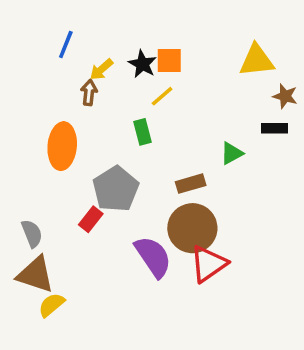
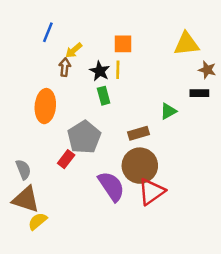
black star: (142, 64) -> (100, 71), moved
yellow line: (162, 96) -> (118, 70), turned -48

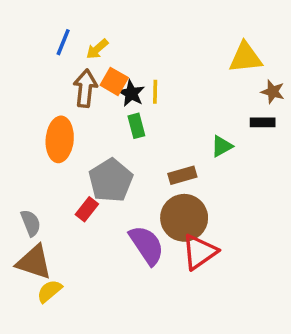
orange square: (123, 44) -> (114, 81), moved, turned 30
yellow arrow: (74, 50) -> (97, 49), moved
brown arrow: (65, 67) -> (85, 88), size x1.5

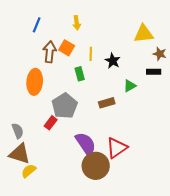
yellow arrow: (97, 49) -> (77, 23), moved, turned -56
black star: (131, 93) -> (113, 61), moved
brown circle: (184, 218) -> (96, 166), moved

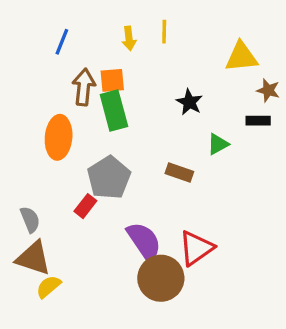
orange square: (67, 48) -> (112, 80), turned -35
yellow line: (91, 54) -> (164, 32), moved
green rectangle: (80, 74) -> (114, 111), moved, size x1.6
brown rectangle: (107, 103) -> (179, 173), turned 35

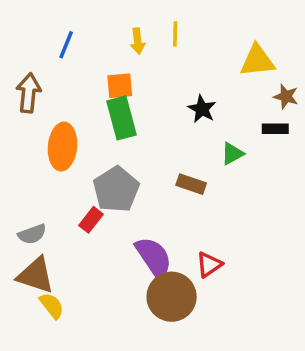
brown arrow: (84, 87) -> (29, 93), moved
gray semicircle: (30, 220) -> (32, 234), turned 92
red triangle: (196, 248) -> (209, 265), size x0.7
yellow semicircle: (48, 287) -> (52, 306), turned 92

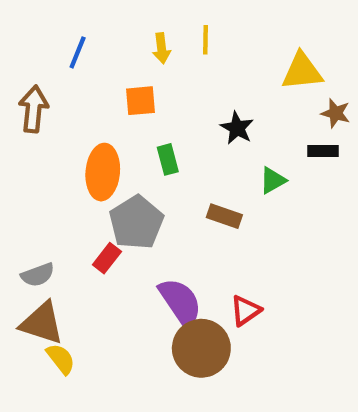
green rectangle: (121, 118) -> (168, 159), moved, size x0.6
orange ellipse: (63, 147) -> (103, 172), moved

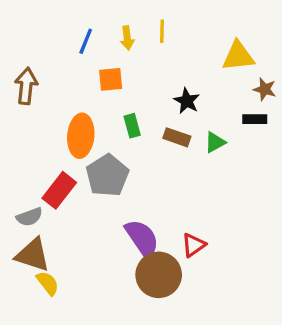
blue line: (78, 52) -> (86, 41), moved
brown rectangle: (224, 216) -> (177, 137), moved
red rectangle: (107, 258) -> (59, 190), moved, size x1.5

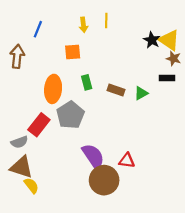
blue line: (86, 41) -> (38, 29), moved
yellow triangle: (238, 56) -> (169, 40), moved, turned 40
black star: (187, 101) -> (152, 40), moved
red triangle: (193, 245) -> (127, 161), turned 42

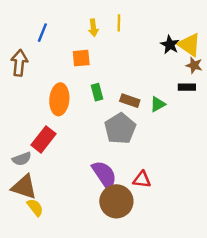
gray pentagon: (70, 115) -> (120, 128), moved

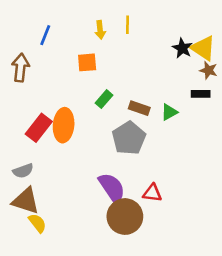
green rectangle: (97, 92) -> (104, 99), turned 56
orange ellipse: (59, 99) -> (64, 125), moved
red rectangle: (44, 139) -> (39, 128), moved

